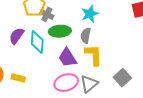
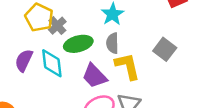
gray cross: (47, 14) -> (57, 26), turned 32
gray square: (122, 78) -> (165, 49), moved

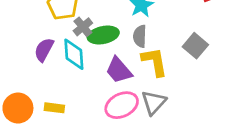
gray cross: (57, 26) -> (83, 27), moved

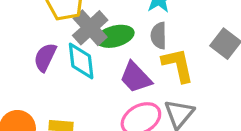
gray cross: (83, 27) -> (90, 28), size x1.5

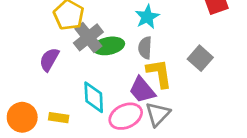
cyan diamond: (81, 61) -> (94, 97), moved
purple trapezoid: (136, 77) -> (142, 90), moved

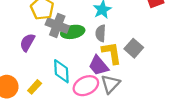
gray cross: (88, 37) -> (57, 25), turned -30
gray square: (200, 58) -> (134, 48), moved
yellow rectangle: (59, 118) -> (35, 87), turned -56

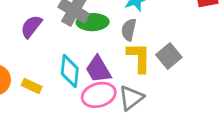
purple trapezoid: (98, 66) -> (98, 69), moved
yellow rectangle: (35, 87) -> (32, 86), turned 64

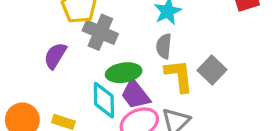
green ellipse: (93, 22) -> (124, 73), moved

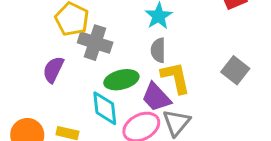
gray square: (212, 70) -> (235, 70), moved
purple trapezoid: (135, 94) -> (156, 97), moved

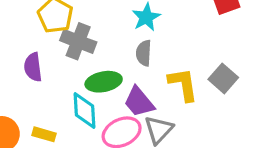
purple semicircle: (53, 70) -> (33, 67), turned -36
yellow L-shape: (176, 78) -> (183, 84), moved

